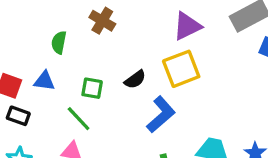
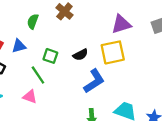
blue triangle: (44, 81) -> (19, 46), turned -32

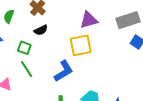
black semicircle: (80, 55) -> (41, 30), moved
green line: (38, 75) -> (27, 69), moved

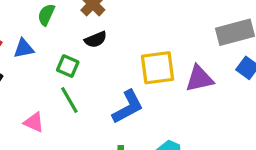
purple triangle: (89, 20) -> (199, 79), moved

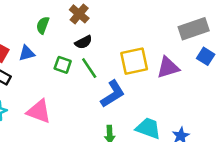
green line: (69, 100) -> (89, 68), moved
pink triangle: (34, 122) -> (39, 111), size x1.5

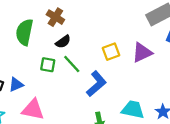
green semicircle: (43, 25) -> (24, 32), size x1.6
blue triangle: (27, 53) -> (16, 85), moved
yellow square: (134, 61) -> (111, 52), size x0.7

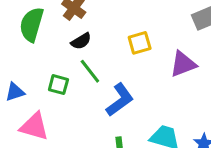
yellow square: (111, 52) -> (140, 43), moved
green square: (48, 65) -> (58, 85), moved

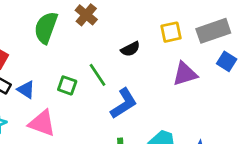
black semicircle: (81, 41) -> (130, 49), moved
yellow square: (140, 43) -> (171, 32), moved
blue triangle: (15, 92) -> (26, 90), turned 48

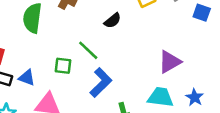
purple triangle: (185, 74) -> (170, 62), moved
blue L-shape: (124, 103) -> (101, 82), moved

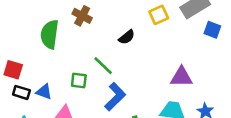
purple triangle: (170, 62) -> (181, 77), turned 30

